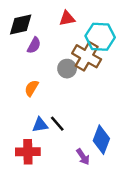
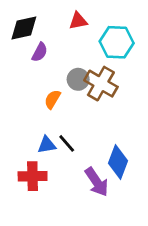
brown cross: (87, 56) -> (101, 84), moved
orange semicircle: (32, 88) -> (52, 99), moved
purple arrow: (83, 157) -> (97, 182), size x1.5

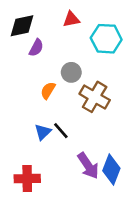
brown cross: (101, 84) -> (95, 97), moved
blue triangle: (47, 145) -> (43, 132), turned -36
blue diamond: (118, 162) -> (111, 170), moved
red cross: (33, 176) -> (27, 179), moved

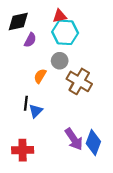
cyan hexagon: (106, 39) -> (65, 32), moved
black line: (61, 131) -> (26, 103), moved, turned 48

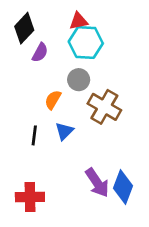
black diamond: (18, 21) -> (24, 28), turned -35
blue triangle: (36, 111) -> (64, 131), moved

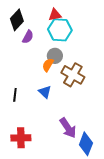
orange semicircle: (53, 100) -> (48, 65), moved
blue triangle: (64, 131) -> (45, 92), turned -32
black line: (34, 135) -> (15, 95), moved
blue diamond: (123, 187) -> (86, 144), moved

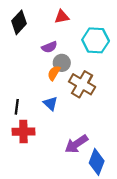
cyan hexagon: (60, 30) -> (96, 40), moved
purple semicircle: (28, 37) -> (49, 47), moved, turned 40
purple arrow: (68, 128) -> (76, 144), turned 90
red cross: (21, 138) -> (23, 132), moved

